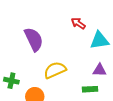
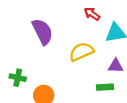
yellow semicircle: (55, 70) -> (81, 52), moved

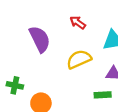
red arrow: (92, 14) -> (78, 23), moved

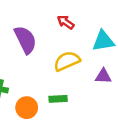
green rectangle: (103, 95) -> (58, 99), moved

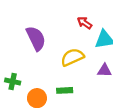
red arrow: (66, 22) -> (85, 23), moved

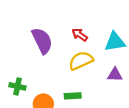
red arrow: (85, 23) -> (80, 35), moved

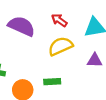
purple semicircle: (42, 41) -> (22, 26), turned -40

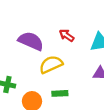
yellow semicircle: (60, 46) -> (51, 64), moved

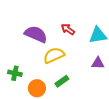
green rectangle: (60, 93) -> (62, 81), turned -32

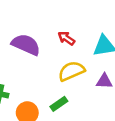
yellow semicircle: (54, 55) -> (71, 71), moved

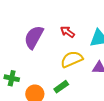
purple semicircle: (26, 45) -> (34, 37), turned -85

